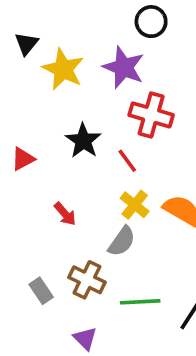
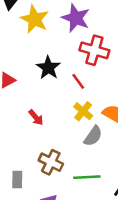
gray semicircle: (122, 241) -> (93, 136), moved
gray rectangle: (41, 291) -> (17, 180), moved, turned 35

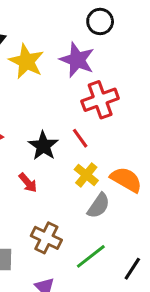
red cross: (94, 50) -> (100, 100), turned -36
black star: (48, 68) -> (43, 146), moved
green line: (87, 177) -> (91, 256), turned -35

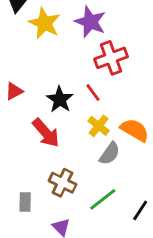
red arrow: (28, 183) -> (46, 133), size x1.6

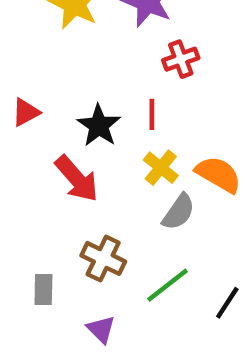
red cross: (111, 58) -> (181, 59), size x0.7
red line: (93, 93) -> (152, 114), turned 36

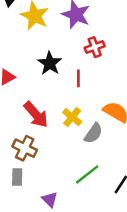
black star: (99, 126) -> (50, 63), moved
yellow cross: (161, 168) -> (72, 117), moved
brown cross: (103, 258) -> (25, 148), moved

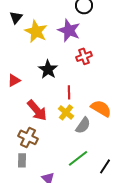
red line: (78, 78) -> (69, 92), moved

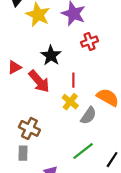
red arrow: (37, 110) -> (39, 81), moved

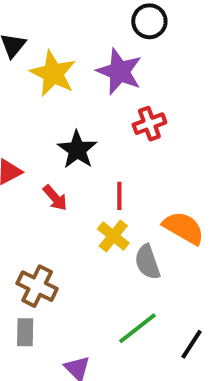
red arrow: (39, 81) -> (55, 198), size x0.6
gray semicircle: (88, 116) -> (147, 262), turned 126

